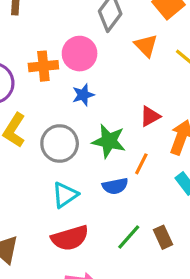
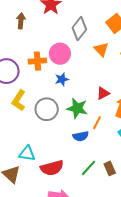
cyan triangle: (65, 195) -> (27, 154), moved, turned 42

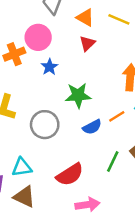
red triangle: (103, 93) -> (87, 43), moved
gray circle: (47, 109) -> (45, 125), moved
orange line: (97, 123) -> (117, 116), moved, turned 48
cyan triangle: (27, 154) -> (22, 167), moved

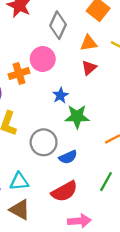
orange triangle: (85, 18) -> (89, 43), turned -42
blue star: (49, 67) -> (60, 95), moved
blue semicircle: (92, 127) -> (68, 157), moved

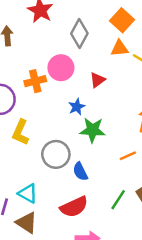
orange triangle: (89, 43) -> (120, 48), moved
red triangle: (89, 68) -> (98, 80), moved
blue semicircle: (68, 157) -> (80, 172), turned 84
cyan triangle: (19, 181) -> (28, 193), turned 30

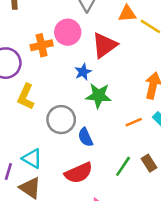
red triangle: (98, 80) -> (104, 45), size x1.6

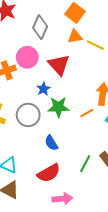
red triangle: (104, 45) -> (59, 65), turned -30
gray circle: (61, 120) -> (28, 115), moved
orange line: (134, 122) -> (87, 113), moved

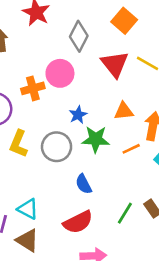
orange triangle: (75, 37) -> (124, 111), moved
red triangle: (59, 65) -> (115, 64), moved

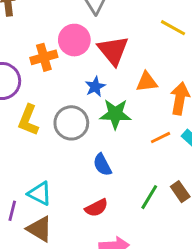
red triangle: (115, 64) -> (113, 50), moved
orange line: (131, 149) -> (161, 138), moved
red semicircle: (78, 222) -> (96, 208), size x0.7

